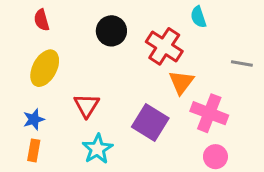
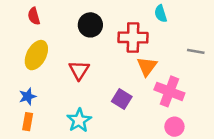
red cross: (164, 46) -> (133, 37), turned -32
red triangle: (87, 105) -> (79, 70), moved
purple square: (150, 122) -> (122, 99), size x0.7

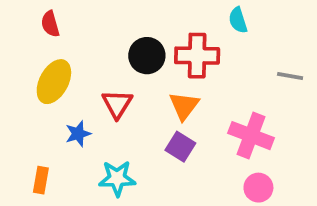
black circle: (90, 25) -> (147, 56), moved
orange triangle: (147, 66) -> (184, 106), moved
blue star: (28, 96) -> (78, 134), moved
cyan star: (79, 120) -> (117, 178), turned 30

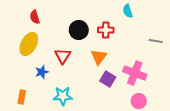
red semicircle: (50, 24) -> (35, 17), moved
red cross: (197, 56) -> (106, 30), size x0.7
purple square: (180, 147) -> (108, 79), moved

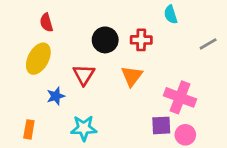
gray line: (156, 41) -> (208, 44), moved, turned -40
purple square: (108, 79) -> (161, 125), moved, turned -35

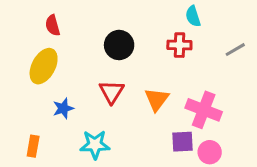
red cross: (141, 40) -> (179, 45), moved
red triangle: (84, 75) -> (112, 92), moved
orange triangle: (132, 76) -> (157, 99), moved

